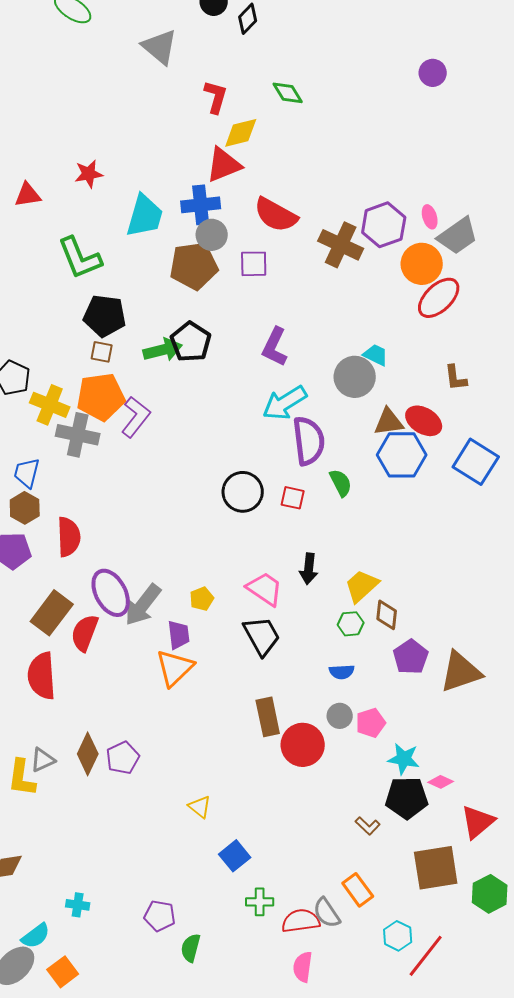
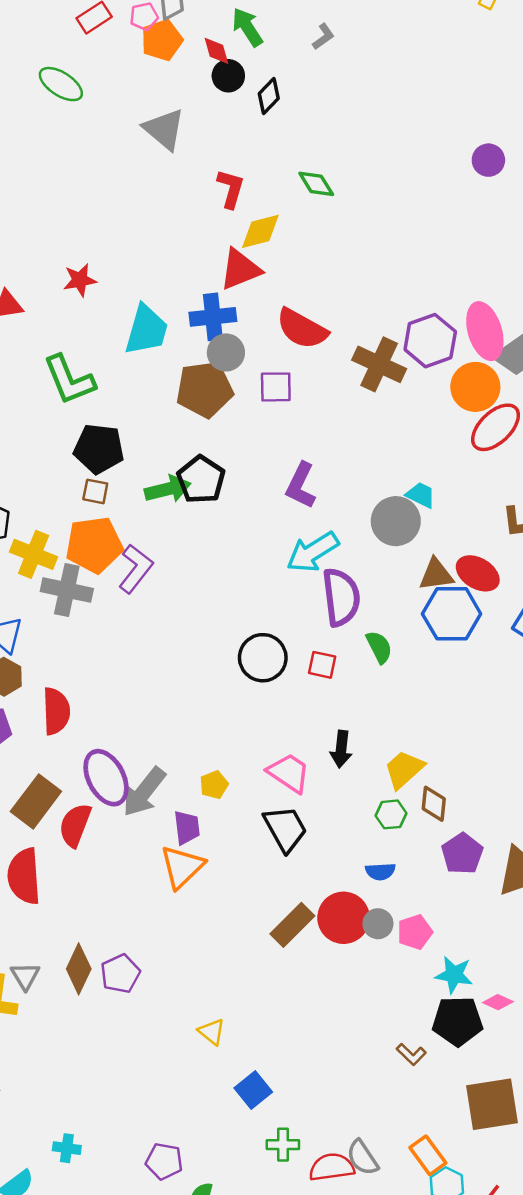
pink ellipse: (430, 217) -> (485, 331), size x2.0
brown rectangle: (268, 717) -> (292, 925), turned 57
red circle: (303, 745) -> (344, 918), moved
gray triangle: (43, 760) -> (25, 976), turned -36
orange rectangle: (358, 890) -> (428, 1155), moved

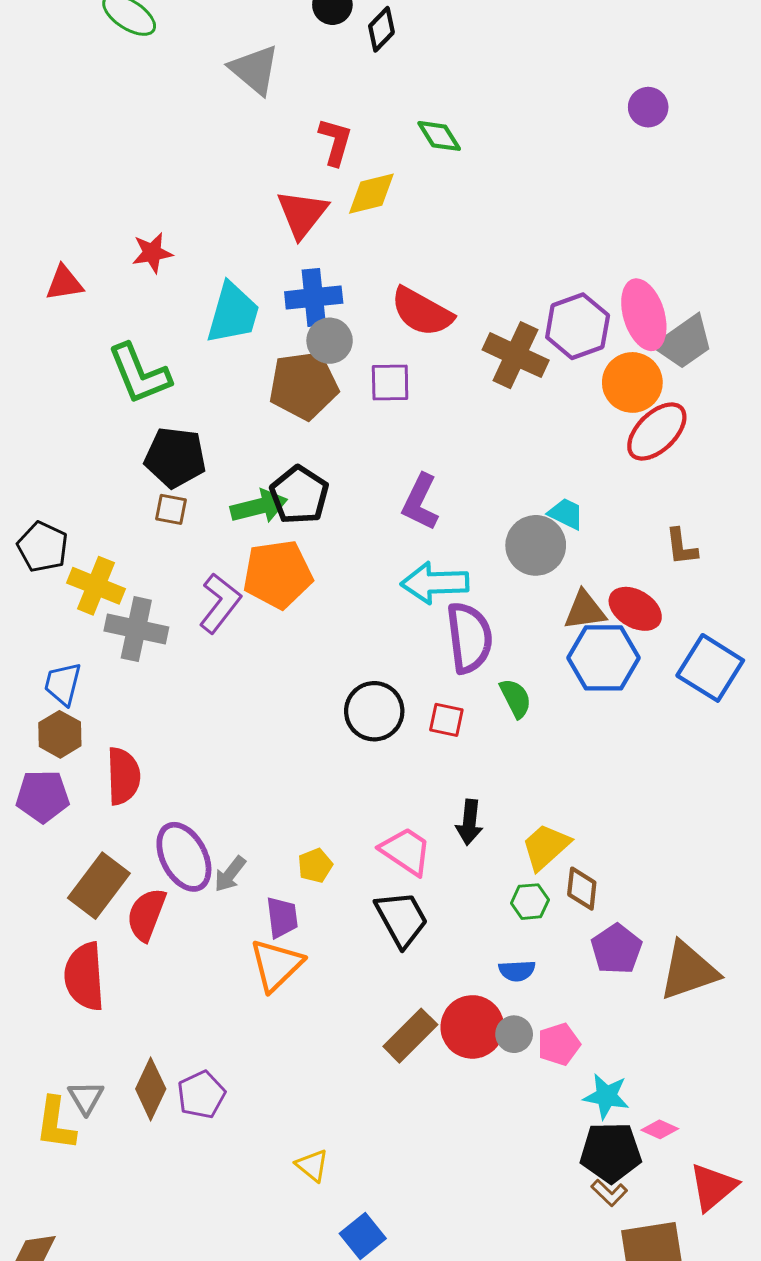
red triangle: (240, 269) -> (302, 214), moved, turned -30
orange pentagon: (94, 545) -> (278, 574), moved
cyan arrow: (313, 552) -> (435, 583), turned 30
gray arrow: (144, 792) -> (230, 874), size x0.6
brown L-shape: (411, 1054) -> (609, 1193), moved

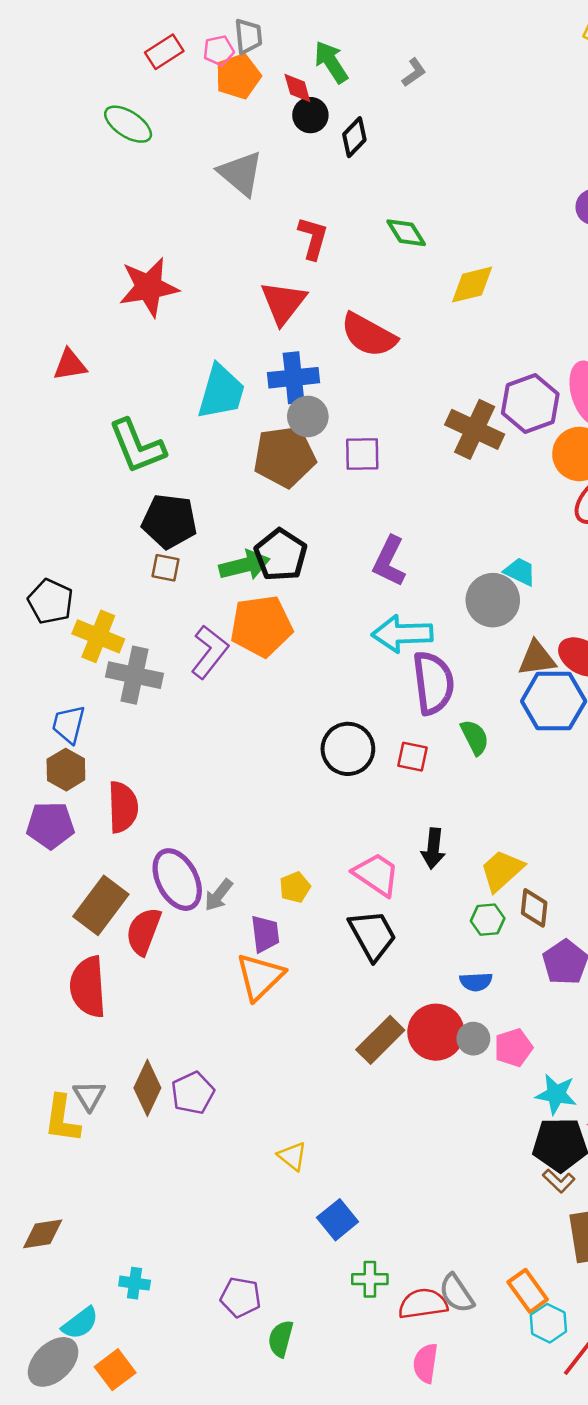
yellow diamond: (371, 194) -> (472, 285), moved
red star: (152, 253) -> (149, 287), moved, size x1.6
red semicircle: (422, 312) -> (369, 335), moved

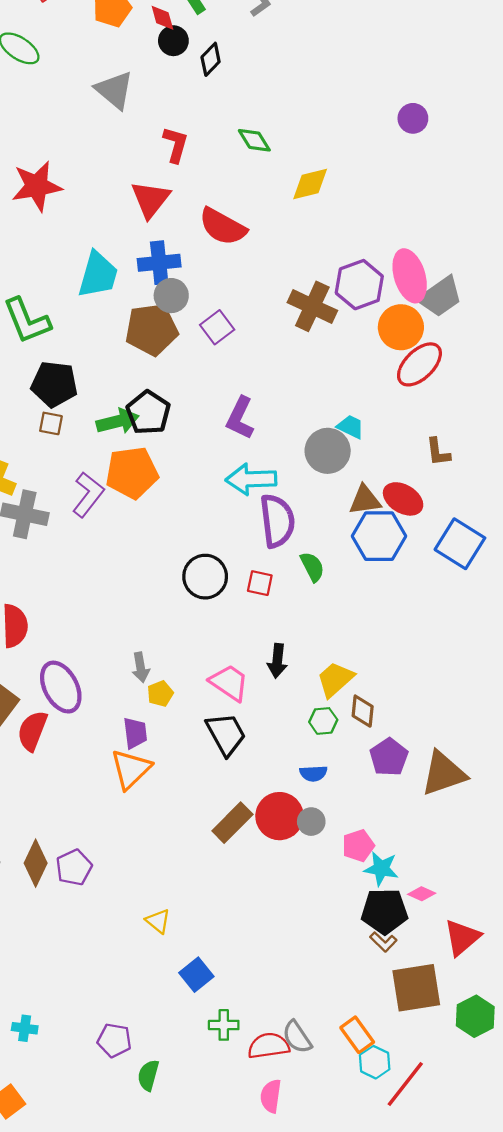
purple square: (362, 454) -> (217, 327), turned -36
gray arrow: (219, 895) -> (141, 667), moved, turned -48
pink pentagon: (513, 1048) -> (358, 846), moved

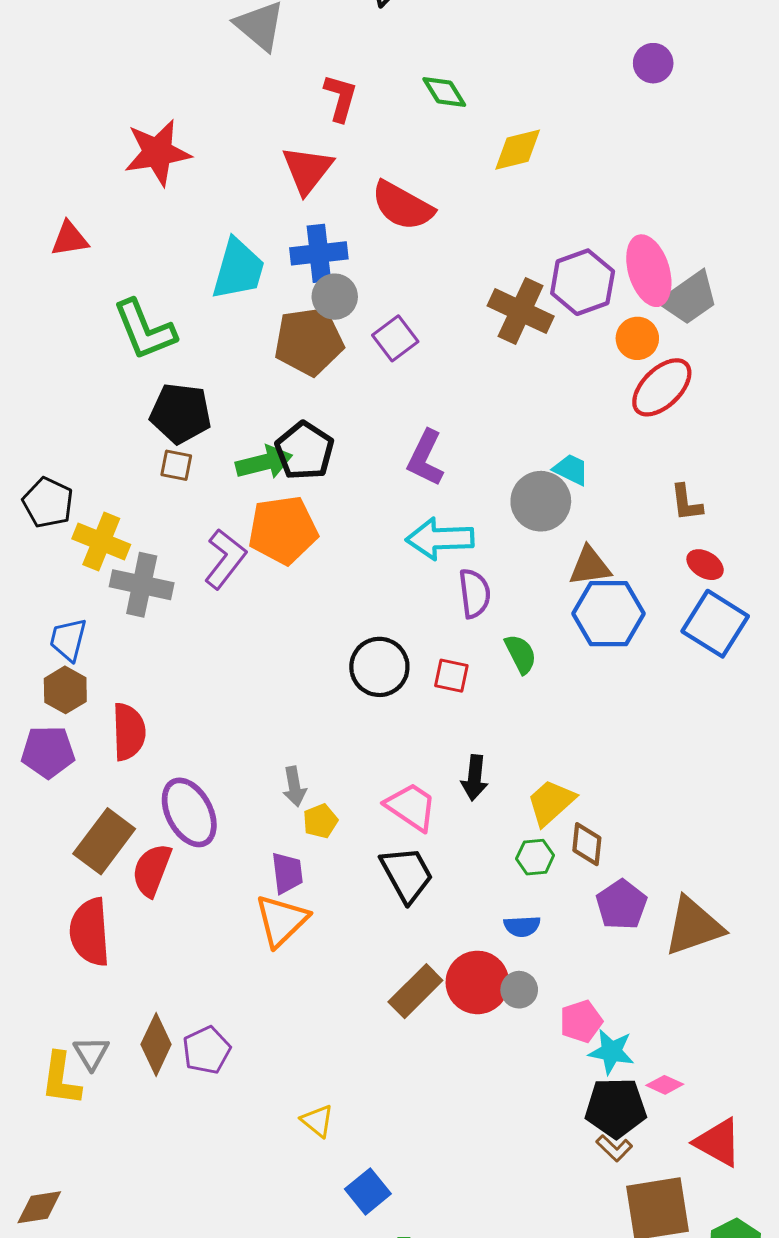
orange circle: (401, 327) -> (637, 338), size x0.7
red ellipse: (403, 499) -> (705, 565), moved, size x0.7
purple semicircle: (277, 521) -> (474, 593), size x0.7
red triangle: (462, 937) -> (718, 1142), turned -51

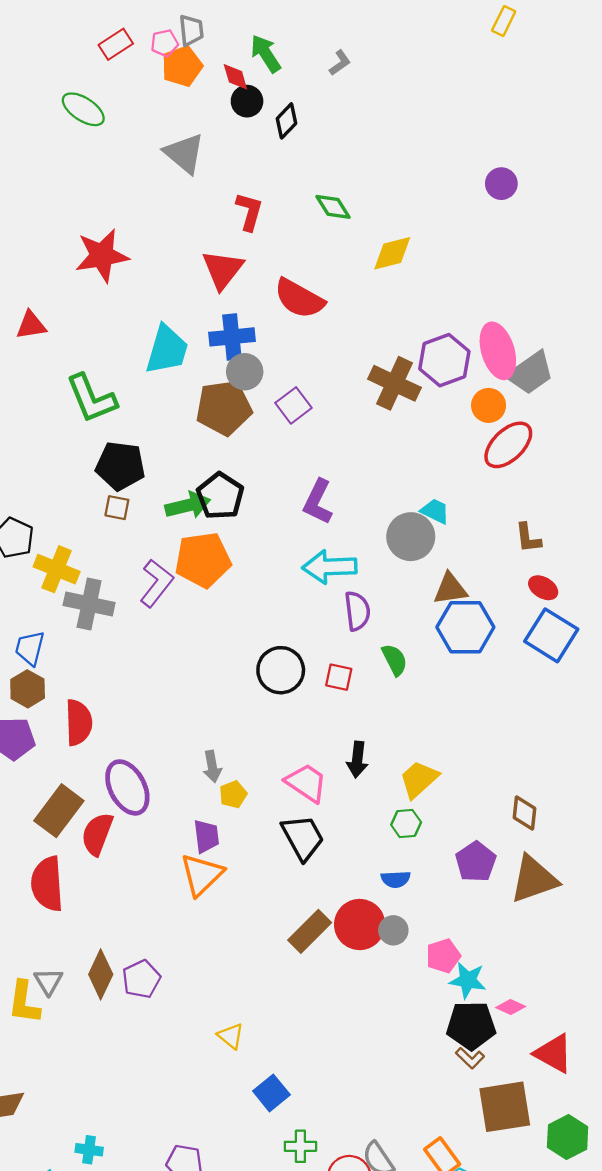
brown diamond: (587, 844) -> (525, 813), moved

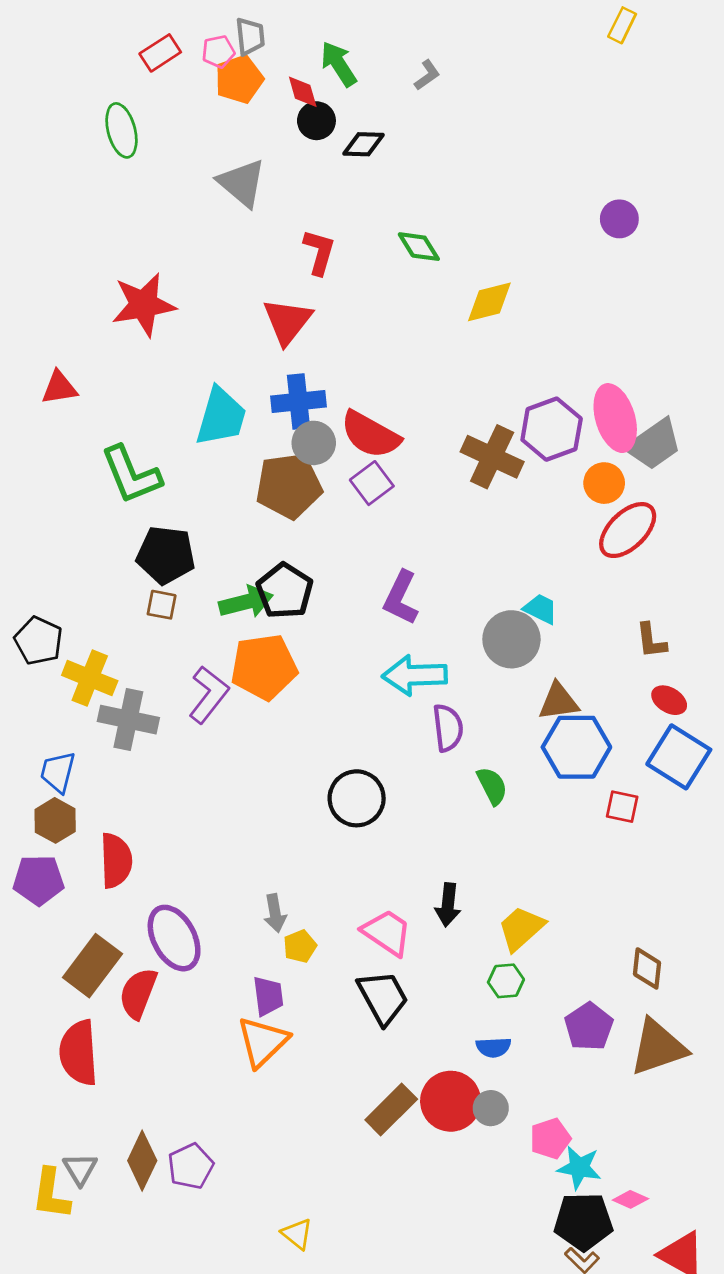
green ellipse: (83, 109) -> (121, 130), turned 42
black diamond: (286, 121) -> (364, 144), turned 48
red semicircle: (299, 299) -> (370, 435), moved
red square: (339, 677) -> (622, 807), moved

